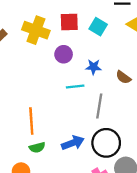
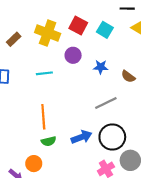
red square: (69, 22) -> (78, 26), turned 30
cyan line: (75, 86) -> (44, 73), moved
gray line: (99, 106) -> (106, 103), turned 55

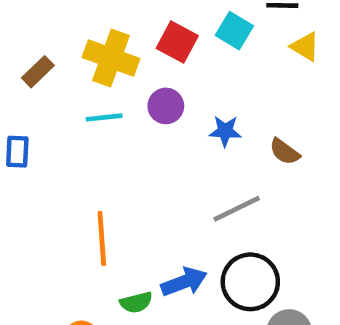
cyan square: (105, 30) -> (234, 31), moved
cyan line: (44, 73) -> (104, 117), moved
green semicircle: (49, 141) -> (136, 302), moved

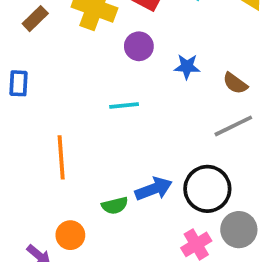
cyan line: (104, 117) -> (124, 106), moved
gray line: (237, 209) -> (233, 126), moved
orange line: (102, 238) -> (61, 157), moved

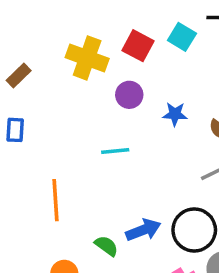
brown rectangle: (35, 19) -> (19, 75), moved
green semicircle: (115, 206) -> (106, 246), turned -130

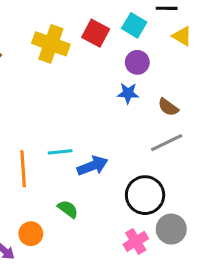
purple circle: (129, 95) -> (137, 62), moved
cyan line: (115, 151) -> (60, 152), moved
blue arrow: (143, 230) -> (93, 166), moved

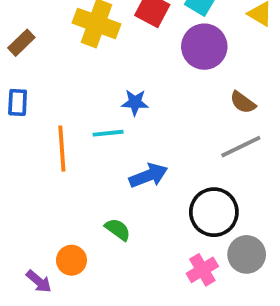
purple circle: (137, 62) -> (204, 47), size x1.5
blue star: (128, 93) -> (135, 102), moved
cyan line: (60, 152) -> (108, 133), moved
orange line: (23, 169) -> (62, 149), moved

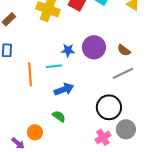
purple circle: (204, 47) -> (94, 47), moved
blue arrow: (148, 176) -> (64, 89), moved

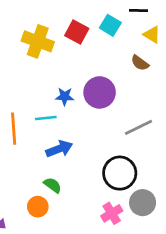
brown semicircle: (124, 50) -> (140, 63), moved
orange circle: (35, 132) -> (38, 207), moved

